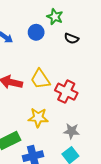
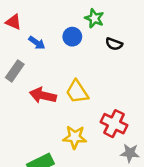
red cross: (66, 92) -> (114, 124), moved
gray star: (71, 131) -> (130, 153), moved

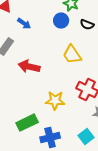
blue circle: (72, 37) -> (61, 21), moved
yellow trapezoid: (77, 92) -> (72, 55), moved

